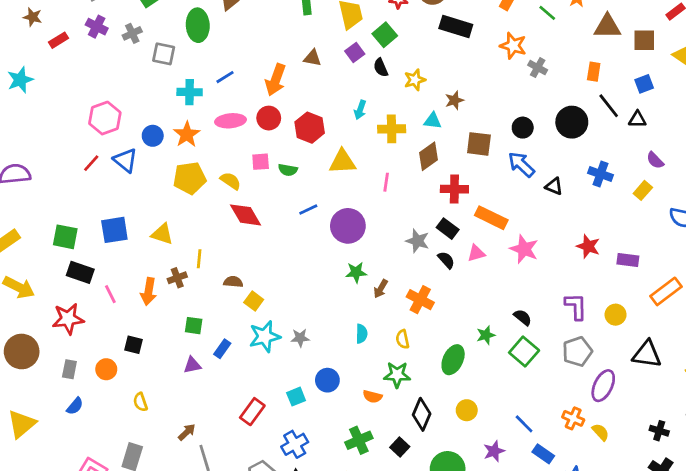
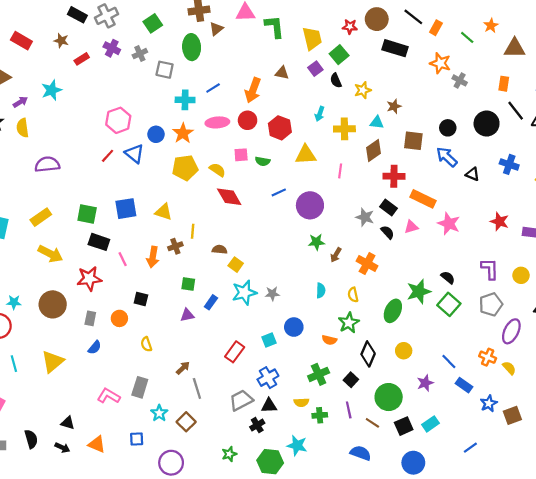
green star: (486, 335) -> (419, 291), size x1.6
green star: (397, 375) -> (349, 323), turned -30

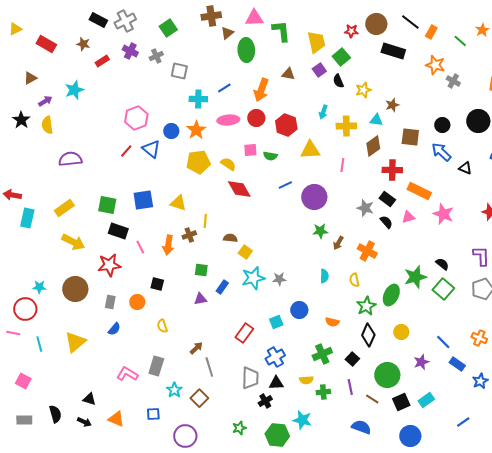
green ellipse: (192, 47) -> (246, 50), moved
green star: (349, 323) -> (366, 306), moved
gray trapezoid: (241, 400) -> (250, 378), turned 120

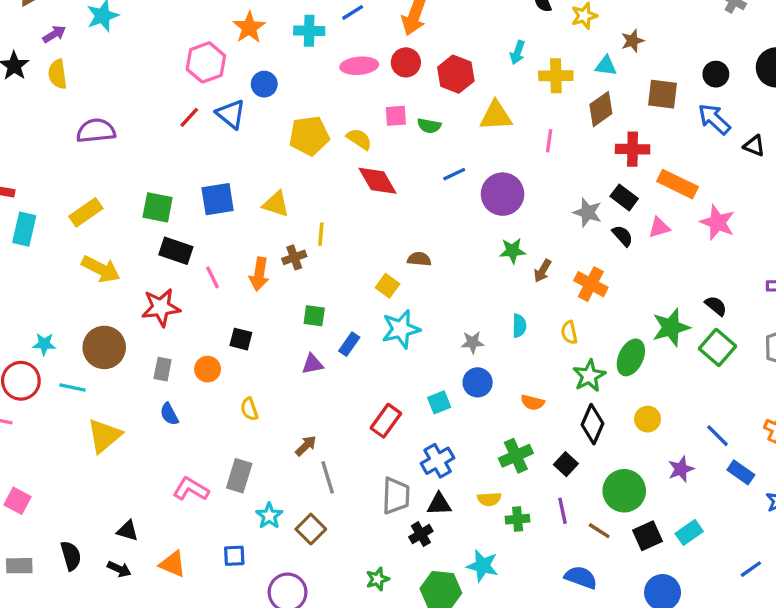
orange star: (196, 130) -> (249, 27), moved
brown semicircle: (230, 238) -> (419, 259), moved
gray star: (279, 279) -> (473, 342), moved
blue semicircle: (114, 329) -> (169, 414), turned 112
cyan line: (39, 344) -> (73, 387), moved, turned -63

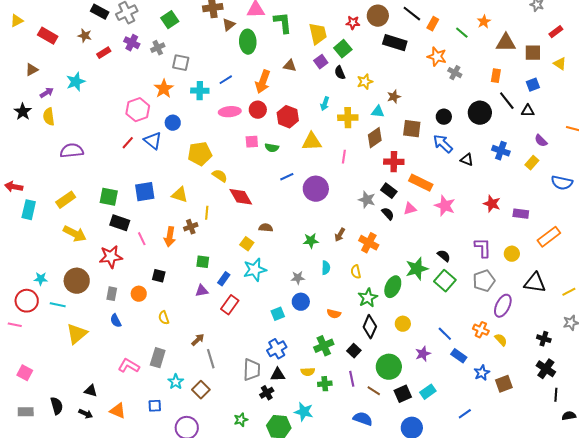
yellow semicircle: (359, 139) -> (220, 176), moved
red diamond: (378, 181) -> (241, 197), moved
green star: (513, 251) -> (311, 241), moved
red rectangle: (386, 421) -> (230, 305), moved

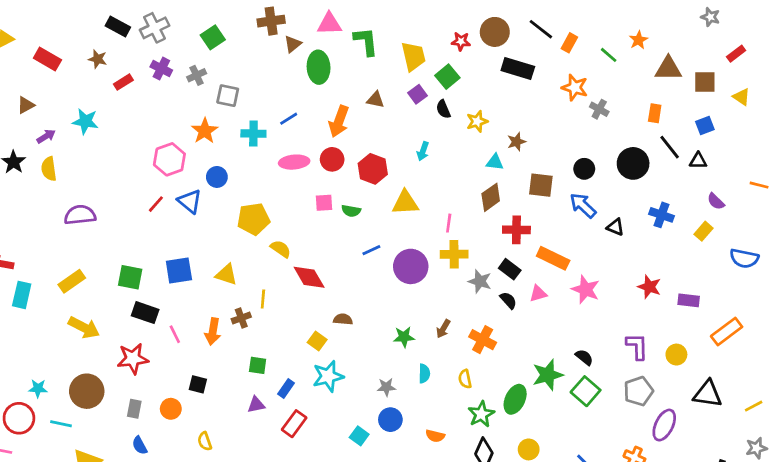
cyan star: (76, 82) -> (85, 121), turned 30
yellow cross: (348, 118) -> (454, 254), moved
cyan square: (278, 314) -> (359, 436), turned -32

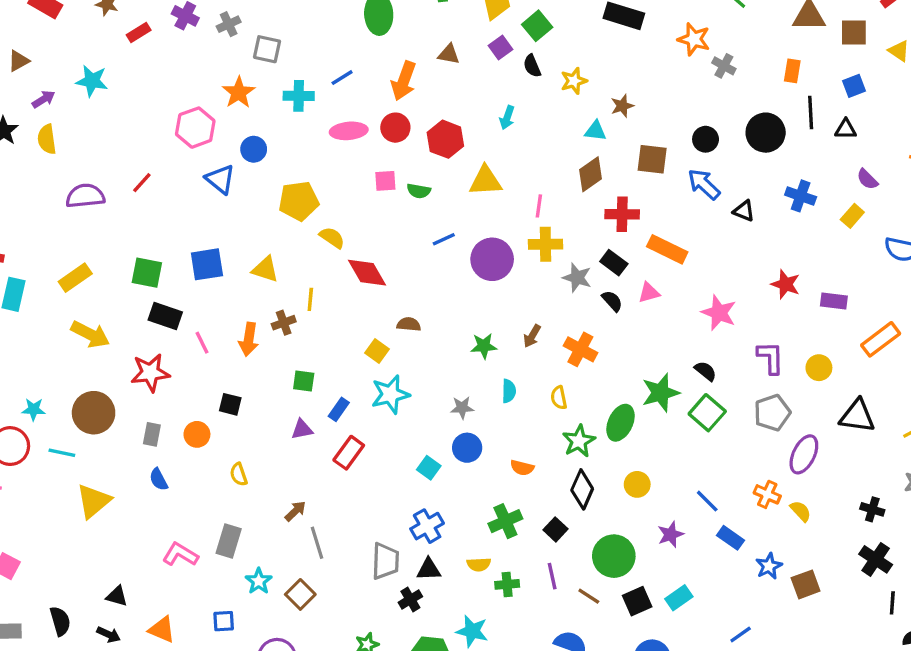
black line: (670, 147) -> (811, 113), turned 35
red line: (156, 204) -> (142, 183), moved
pink star: (586, 289) -> (719, 313), moved

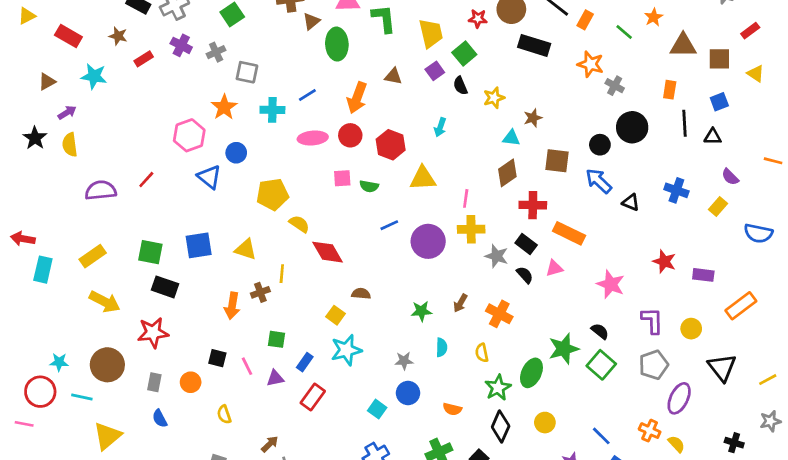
cyan star: (92, 81) -> (94, 76), moved
black circle: (766, 133) -> (632, 127), moved
pink line: (202, 343) -> (247, 366), moved
black triangle: (857, 416) -> (722, 367), turned 44

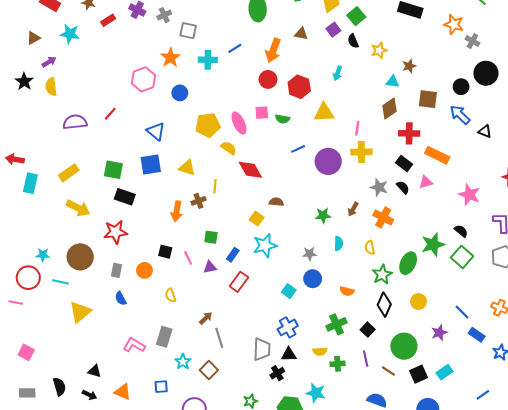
pink ellipse: (313, 138) -> (239, 123), moved, turned 70
blue triangle: (209, 177) -> (156, 131), moved
gray star: (497, 256) -> (379, 187), moved

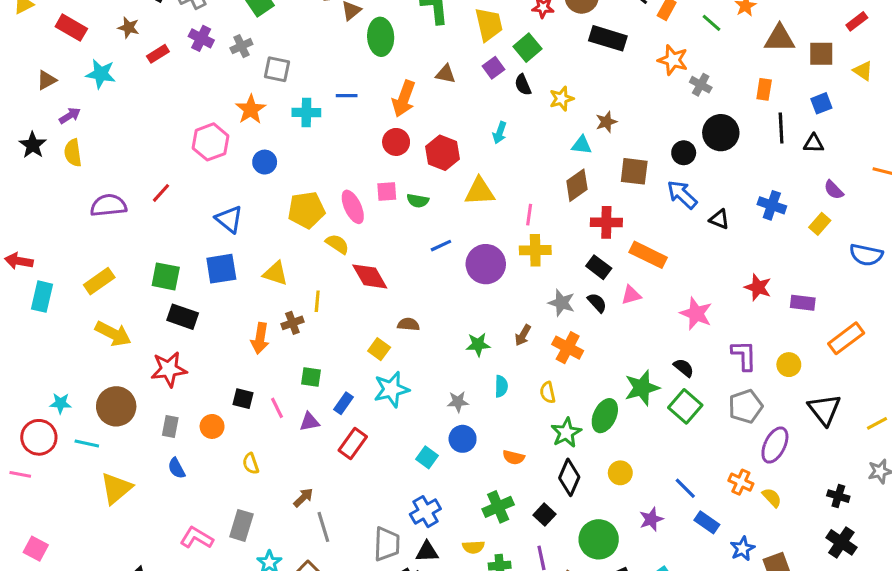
blue line: (235, 48) -> (347, 96), turned 32

